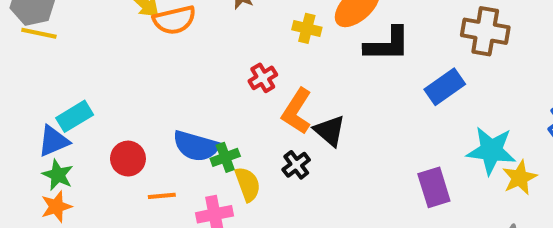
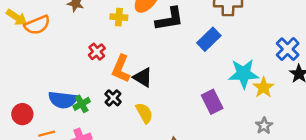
black cross: (296, 165) -> (113, 98), moved
yellow semicircle: (248, 184) -> (144, 113), moved

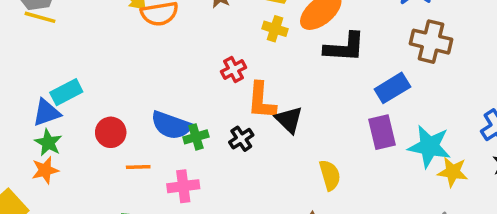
orange L-shape: (121, 69) -> (261, 101), turned -32
yellow star: (263, 87) -> (453, 172), turned 30
purple rectangle: (212, 102) -> (382, 132), moved
yellow semicircle: (144, 113) -> (330, 175), moved

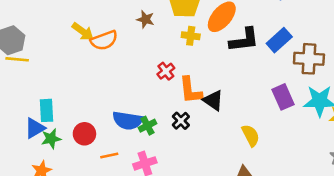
brown cross: (431, 42) -> (309, 59), moved
blue rectangle: (392, 88) -> (279, 40), moved
cyan rectangle: (66, 92) -> (47, 110), turned -55
green star: (48, 143) -> (51, 139), moved, turned -30

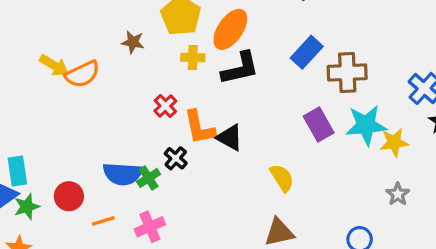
black L-shape: (244, 40) -> (240, 68), moved
black cross: (181, 121) -> (176, 158), moved

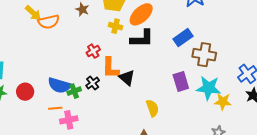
orange line: (103, 221) -> (55, 108), moved

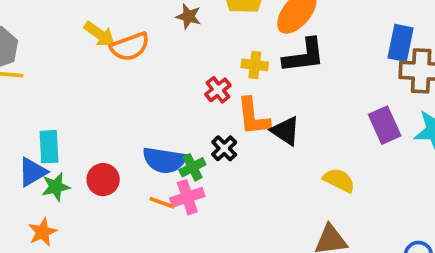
yellow cross: (116, 26) -> (255, 65), moved
blue rectangle: (183, 38) -> (401, 43), moved, turned -36
orange line: (55, 108) -> (162, 203), turned 32
yellow semicircle: (152, 108) -> (339, 180), turned -36
pink cross: (69, 120) -> (187, 197), moved

